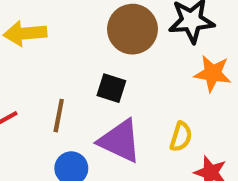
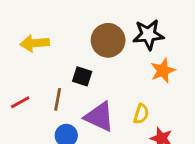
orange star: (213, 73) -> (163, 71), turned -30
black square: (111, 88) -> (82, 76), moved

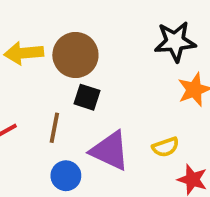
brown circle: (108, 40) -> (75, 55), moved
yellow semicircle: (141, 114) -> (166, 147), turned 54

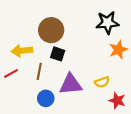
yellow arrow: (24, 53) -> (22, 51), moved
purple triangle: (110, 151) -> (71, 84), turned -30

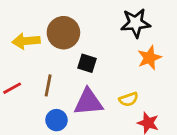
yellow arrow: (22, 51) -> (26, 41), moved
black square: (58, 54) -> (87, 63), moved

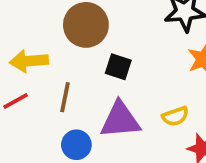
yellow arrow: (26, 41) -> (29, 61), moved

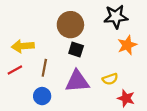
brown circle: (86, 25) -> (70, 25), moved
blue circle: (76, 145) -> (42, 96), moved

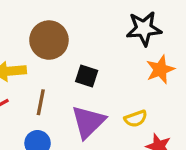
brown circle: (70, 25) -> (49, 40), moved
purple triangle: (77, 81) -> (88, 122), turned -40

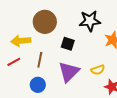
black star: (144, 29) -> (90, 21), moved

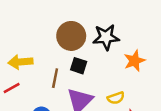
brown circle: (45, 22) -> (71, 36), moved
brown line: (40, 60) -> (55, 78), moved

